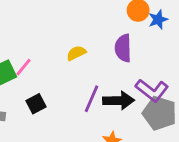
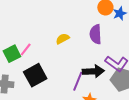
purple line: (91, 99) -> (78, 81), moved
black square: (36, 104) -> (35, 75), size x1.6

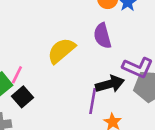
yellow semicircle: (63, 39) -> (61, 51), size x1.6
black square: (35, 75) -> (22, 97), moved, size x0.7

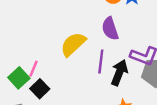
black arrow: (110, 84) -> (119, 73), turned -50
purple line: (93, 101) -> (101, 61), moved

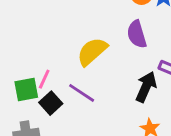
purple line: (101, 61) -> (82, 93), moved, turned -65
green square: (19, 78) -> (26, 89), turned 30

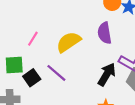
pink line: (44, 79) -> (33, 39), moved

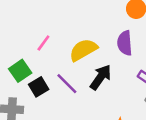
green square: (14, 65) -> (20, 71), turned -36
black arrow: (107, 74) -> (101, 77), moved

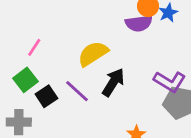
pink line: (43, 43) -> (34, 47), moved
purple semicircle: (125, 43) -> (139, 23), moved, turned -90

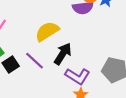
purple L-shape: (170, 82) -> (77, 76), moved

